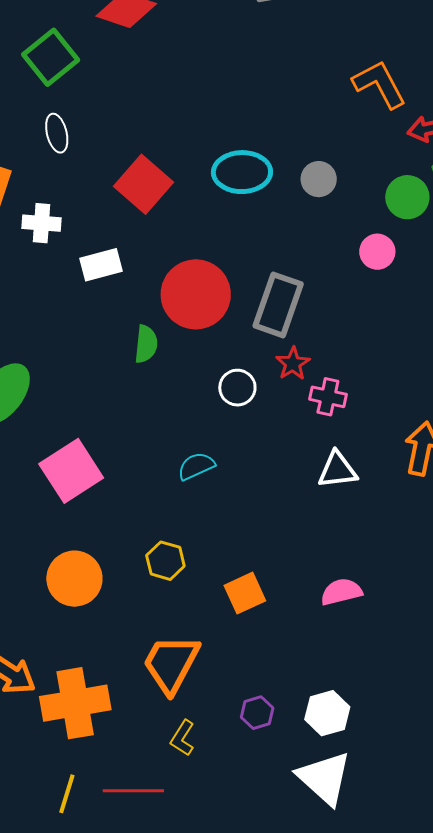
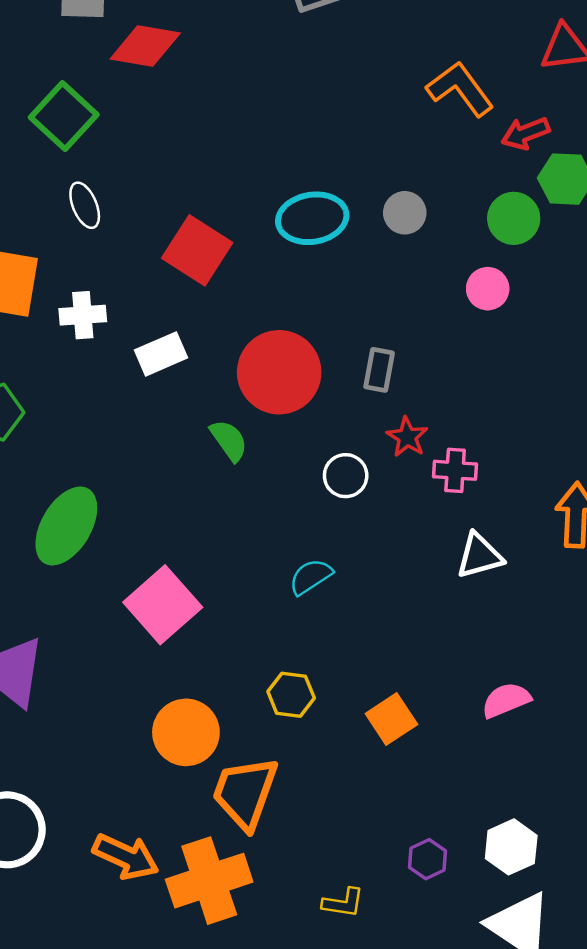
gray rectangle: (278, 305) -> (379, 370), size x0.6
green semicircle: (146, 344) -> (229, 440), turned -33
orange trapezoid: (171, 664) -> (245, 793), moved
yellow L-shape: (182, 738) -> (343, 903), turned -105

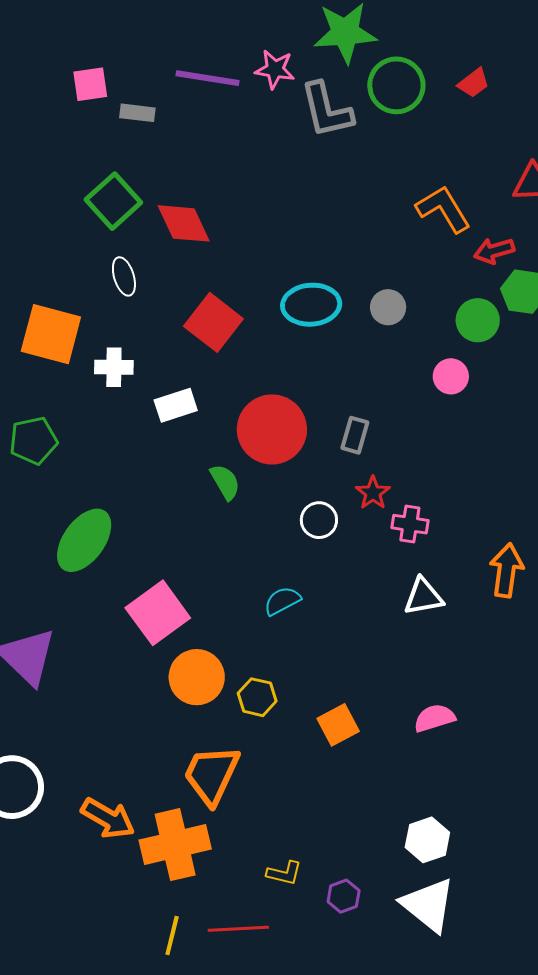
red diamond: (145, 46) -> (184, 223), moved, turned 50
orange circle: (186, 732) -> (197, 677), moved
purple hexagon: (427, 859) -> (344, 896), moved

